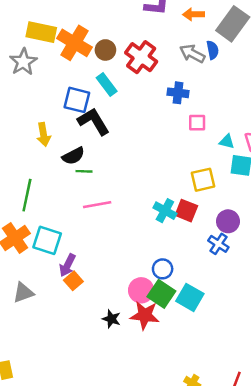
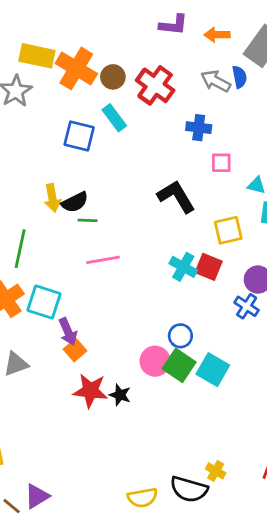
black L-shape: (94, 121) -> (176, 197), moved
yellow arrow: (44, 134) -> (52, 198), moved
purple arrow: (67, 265) -> (68, 332), turned -50
red star: (145, 315) -> (90, 391), moved

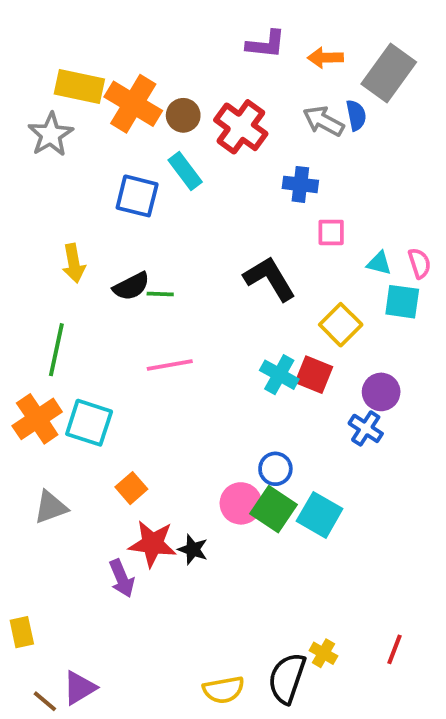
yellow arrow: (52, 198) -> (74, 263), moved
green line: (88, 220) -> (160, 294), moved
yellow square: (228, 230) -> (341, 325), turned -32
purple arrow: (68, 332) -> (122, 578), moved
black semicircle: (189, 489) -> (287, 678), turned 93

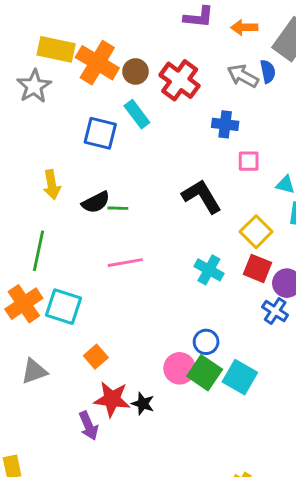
red square: (314, 375) -> (257, 268), moved

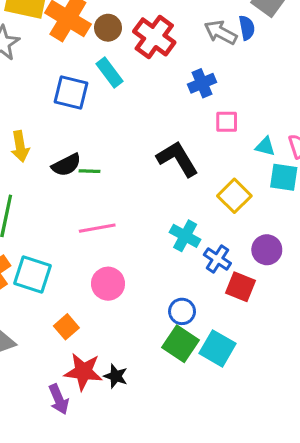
blue cross: (225, 124) -> (202, 83), turned -30
red square: (257, 268) -> (241, 287), moved
blue cross: (275, 311) -> (217, 259), moved
pink circle: (180, 368) -> (108, 284), moved

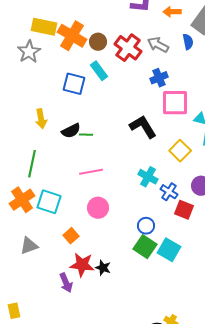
gray arrow: (221, 32) -> (158, 45), moved
pink square: (227, 122) -> (175, 103), size x1.8

